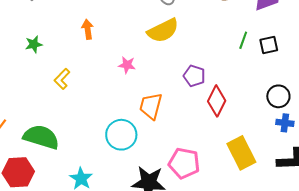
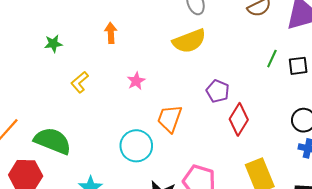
pink star: (127, 65) -> (136, 81), moved, turned 30

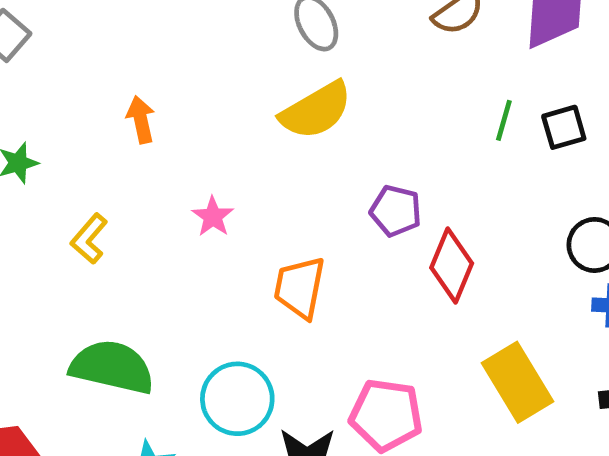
green semicircle: (53, 141) -> (112, 367), moved
cyan circle: (136, 146) -> (237, 399), moved

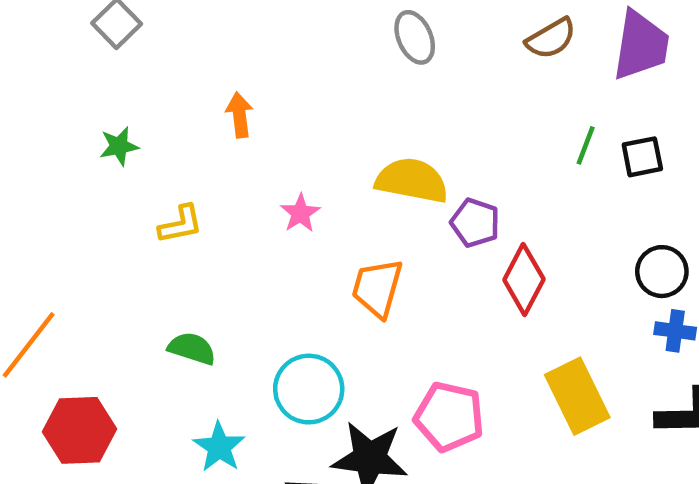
yellow semicircle: (316, 110) -> (412, 180), moved, turned -144
yellow L-shape: (89, 239) -> (181, 224), turned -147
green semicircle: (112, 367) -> (192, 348), size x0.6

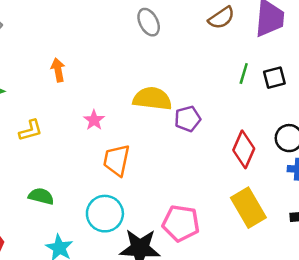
purple pentagon: (475, 223) -> (188, 119), turned -30
red diamond: (524, 279) -> (244, 149), moved
orange trapezoid: (377, 288) -> (117, 160), moved

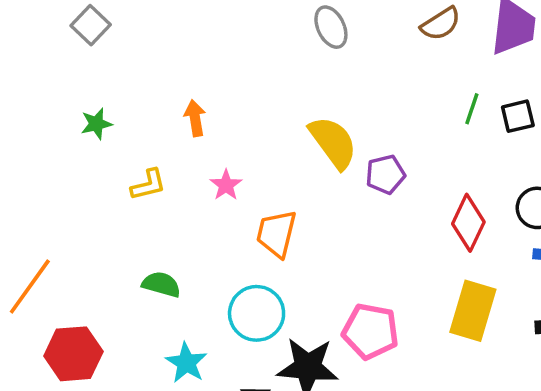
orange arrow: (58, 70) -> (195, 118), moved
yellow semicircle: (152, 99) -> (333, 142), turned 45
pink star: (94, 120) -> (226, 185), moved
yellow rectangle: (248, 208) -> (473, 311), turned 45

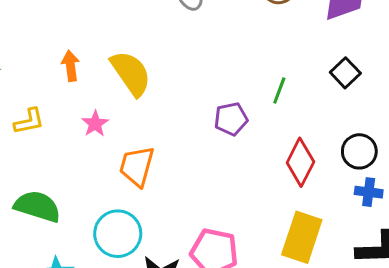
green line: (472, 109) -> (279, 90), moved
black square: (518, 116) -> (345, 73), turned -32
yellow semicircle: (333, 142) -> (131, 73), moved
green semicircle: (161, 284) -> (37, 206), size x1.4

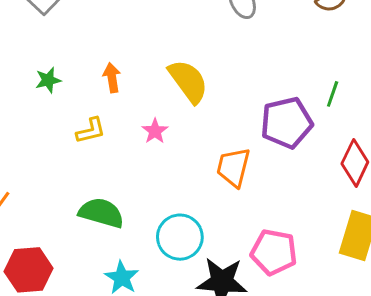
orange arrow: (71, 66) -> (112, 78), moved
purple pentagon: (231, 119) -> (287, 123), size x1.6
orange trapezoid: (137, 166) -> (233, 167), moved

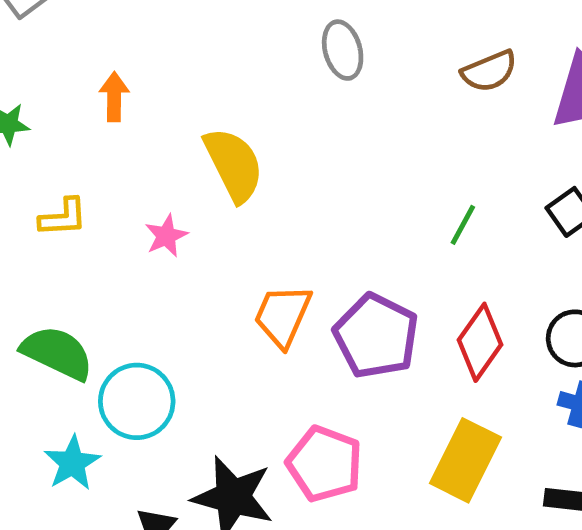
orange arrow: (112, 78) -> (114, 97), moved
purple pentagon: (287, 123) -> (376, 336), moved, turned 30
cyan circle: (180, 237) -> (137, 401), moved

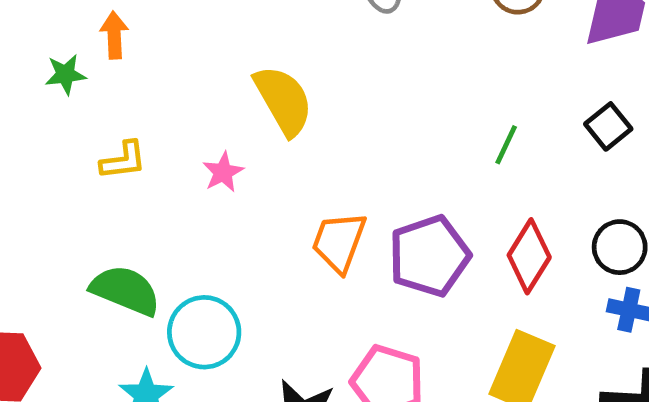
orange arrow: (114, 97) -> (114, 35), moved
purple pentagon: (376, 336) -> (429, 256), turned 30

